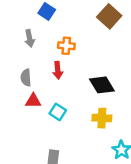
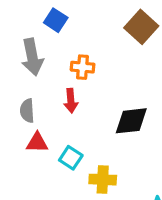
gray arrow: (30, 38) -> (32, 57), size x1.5
black diamond: (102, 85) -> (131, 121), turned -65
yellow cross: (102, 118) -> (103, 180), moved

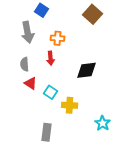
red triangle: (37, 143) -> (31, 83), turned 32

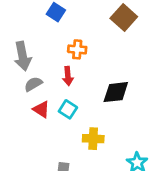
gray arrow: (28, 32) -> (23, 56), moved
gray semicircle: (25, 64) -> (33, 84), turned 64
cyan square: (51, 92) -> (68, 109), moved

